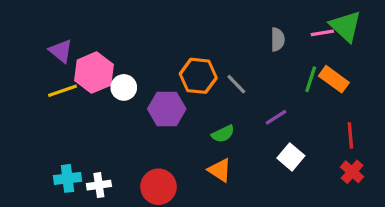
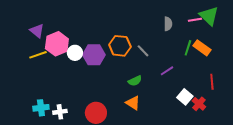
purple hexagon: (167, 109) -> (94, 55), moved
white square: (291, 157) -> (185, 97), moved
red cross: (352, 172) -> (199, 104), moved

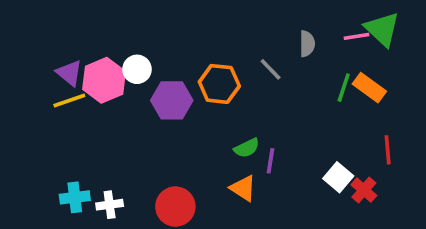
purple triangle: (37, 31) -> (69, 73), moved
gray line: (143, 51) -> (271, 69), moved
white circle: (75, 53) -> (137, 69), moved
purple line: (167, 71) -> (271, 161), moved, turned -48

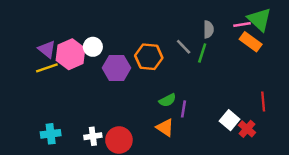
green line: (344, 88) -> (202, 53), moved
orange rectangle: (369, 88) -> (251, 42), moved
white cross: (110, 205) -> (93, 136), moved

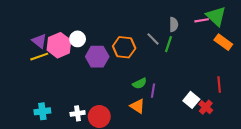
orange rectangle: (251, 42) -> (223, 42), moved

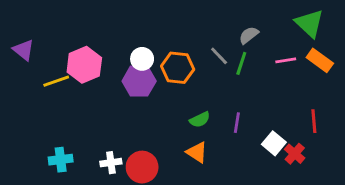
pink line: (202, 20) -> (286, 60), moved
gray semicircle: (174, 24) -> (249, 35), turned -128
white circle: (78, 39) -> (142, 59), moved
purple triangle: (39, 41) -> (24, 50), moved
purple line: (153, 91) -> (237, 123), moved

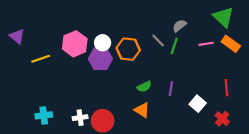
pink hexagon: (84, 65) -> (75, 44), moved
red cross: (295, 154) -> (222, 119), moved

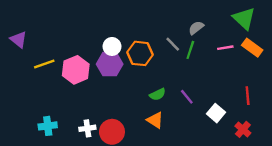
pink hexagon: (75, 44) -> (76, 70), moved
purple line: (171, 89) -> (187, 97), turned -48

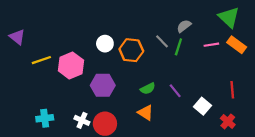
purple hexagon: (110, 64) -> (103, 85), moved
white cross: (87, 128) -> (82, 120), turned 32

